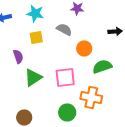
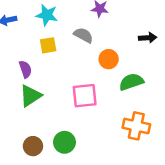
green triangle: (33, 77) -> (30, 96), moved
orange cross: (91, 97) -> (136, 126), moved
green circle: (67, 112) -> (64, 142), moved

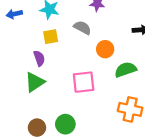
purple semicircle: (25, 69) -> (39, 58), moved

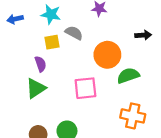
gray semicircle: (82, 28) -> (74, 33), moved
orange circle: (105, 49) -> (107, 55), size x1.5

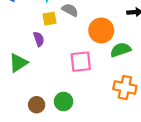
green triangle: (36, 88) -> (18, 63), moved

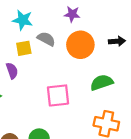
orange circle: (101, 30) -> (80, 45), moved

